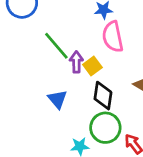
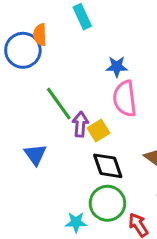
black diamond: (103, 96) -> (108, 166), turned -32
blue triangle: (57, 99) -> (35, 155), moved

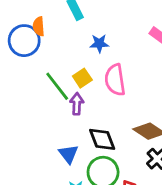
blue star: (117, 67) -> (99, 43), moved
yellow square: (98, 131) -> (82, 78), moved
blue triangle: (35, 155) -> (68, 154), moved

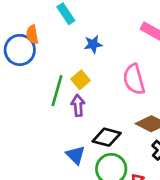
pink semicircle: (115, 80) -> (134, 79), moved
green line: (57, 86) -> (57, 91), turned 60
black diamond: (102, 139) -> (107, 137), turned -48

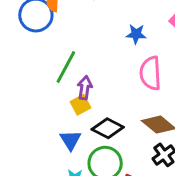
blue star: (93, 44) -> (136, 34), moved
yellow square: (80, 80) -> (81, 105), moved

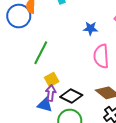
purple arrow: (85, 88) -> (51, 93), moved
blue triangle: (70, 140) -> (45, 105), turned -42

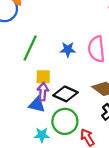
blue star: (90, 28) -> (68, 50), moved
yellow square: (52, 80) -> (43, 77), turned 32

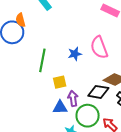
purple arrow: (43, 92) -> (73, 98), moved
black diamond: (65, 94) -> (98, 92), moved

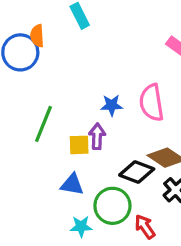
green line: (42, 60) -> (44, 124), moved
purple arrow: (73, 98) -> (97, 136), moved

